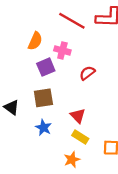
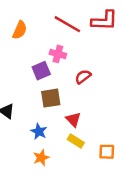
orange semicircle: (35, 41) -> (20, 30), moved
brown square: (43, 98) -> (51, 98), moved
orange star: (72, 160) -> (41, 158), moved

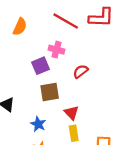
yellow rectangle: (76, 141) -> (74, 133), turned 49

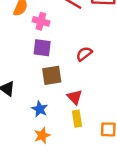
pink cross: (57, 50) -> (41, 21), moved
purple square: (40, 66) -> (42, 48), turned 30

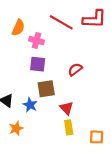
blue star: (40, 109) -> (30, 105), moved
orange star: (42, 135) -> (16, 128), moved

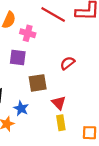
purple square: (38, 64) -> (18, 58), moved
blue star: (30, 105) -> (21, 108), moved

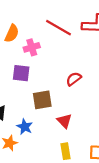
pink cross: (28, 33) -> (32, 47), turned -32
yellow rectangle: (61, 123) -> (66, 151), moved

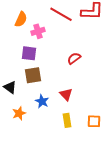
brown square: (42, 100) -> (33, 75), moved
blue star: (25, 127) -> (42, 101), moved

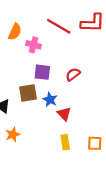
pink cross: (38, 31) -> (34, 45), turned 32
purple square: (29, 53) -> (42, 72), moved
blue star: (42, 101) -> (50, 100), moved

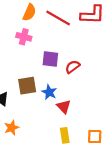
orange semicircle: (15, 32) -> (29, 12), moved
pink cross: (34, 45) -> (24, 37), moved
purple square: (42, 72) -> (50, 59), moved

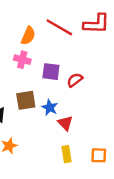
orange semicircle: (29, 12) -> (28, 36), moved
pink cross: (24, 37) -> (22, 60), moved

